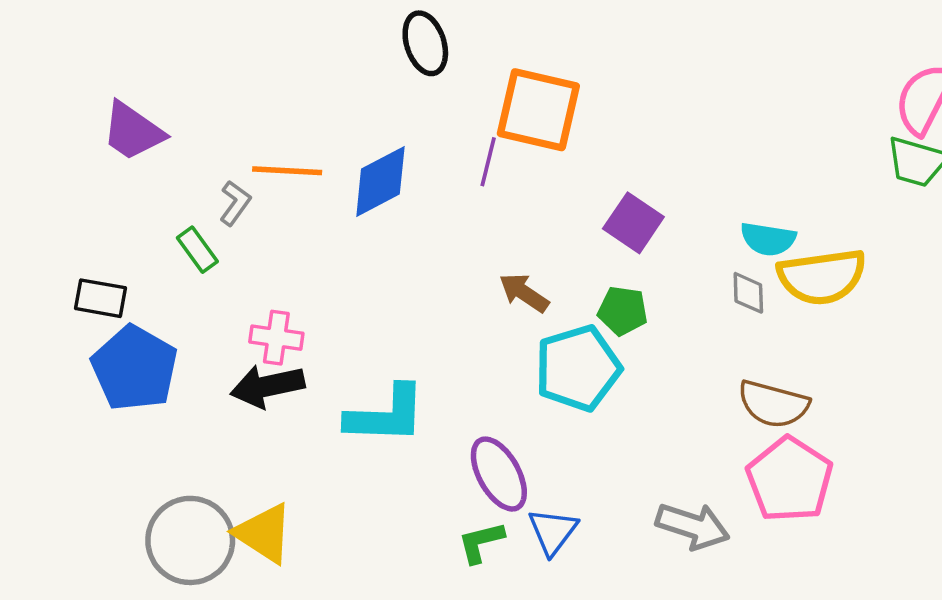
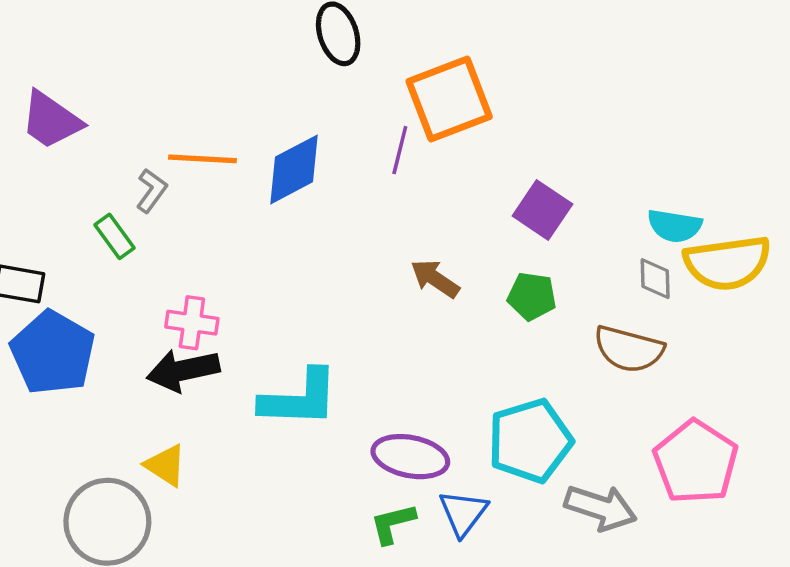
orange square: (538, 110) -> (449, 99), turned -34
cyan pentagon: (578, 368) -> (530, 441), moved
brown semicircle: (773, 404) -> (629, 349), moved
purple ellipse: (499, 474) -> (410, 457), turned -50
yellow triangle: (264, 533) -> (166, 465), moved, size x0.7

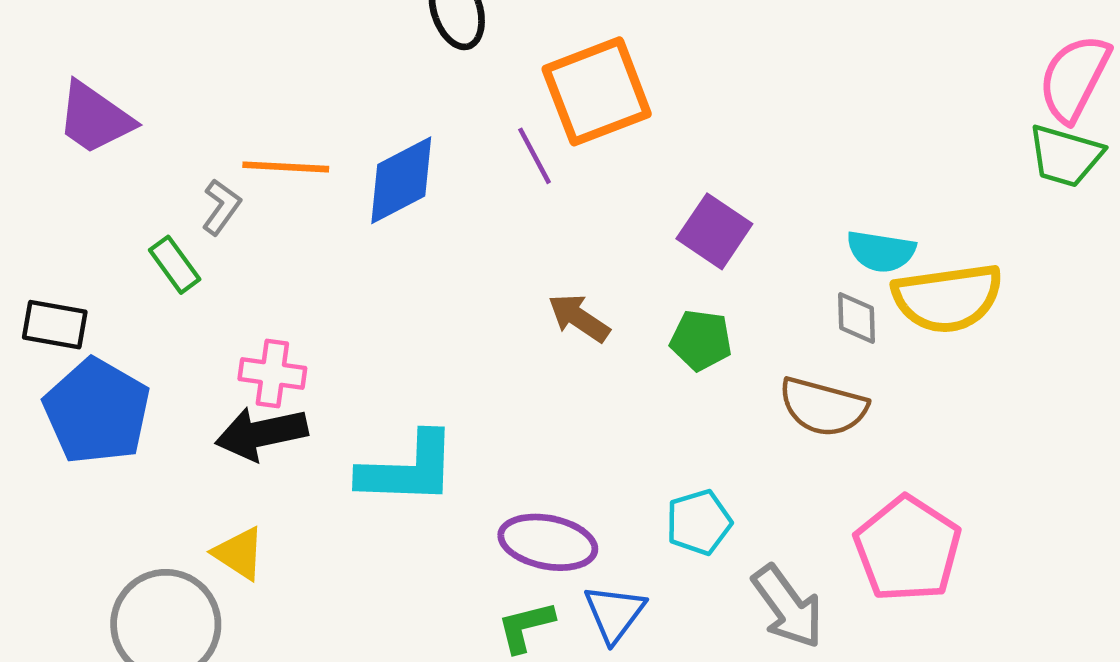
purple line: (400, 150) -> (534, 156), turned -42
cyan pentagon: (530, 441) -> (699, 522), size x0.6
gray arrow: (601, 508) -> (788, 607), turned 36

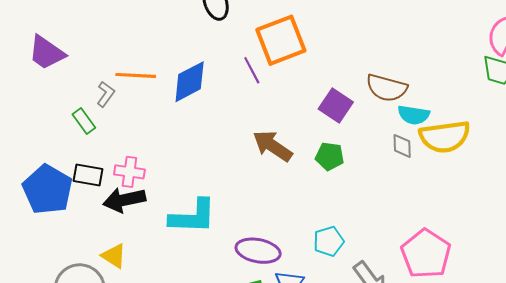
brown arrow: (579, 318) -> (273, 146), size x1.4
black rectangle: (55, 325) -> (88, 175), moved
brown semicircle: (823, 407) -> (387, 88), moved

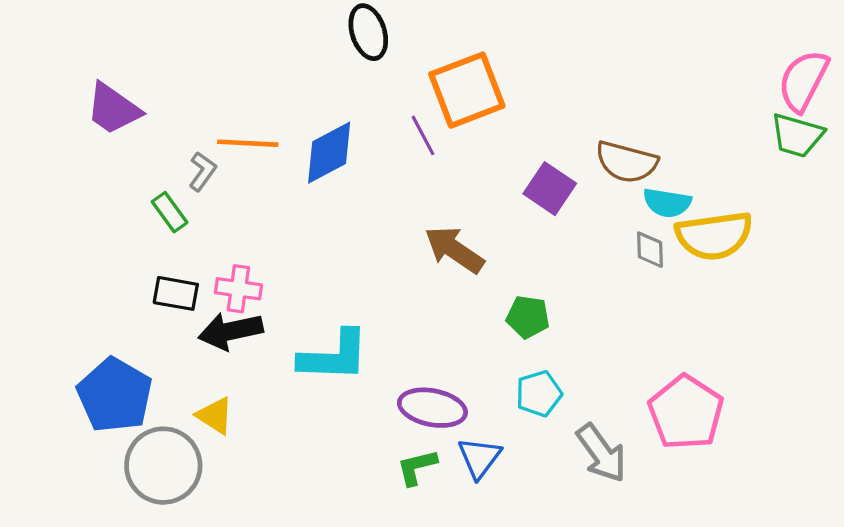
green pentagon: (330, 156) -> (528, 317), moved
blue pentagon: (48, 190) -> (115, 395), moved

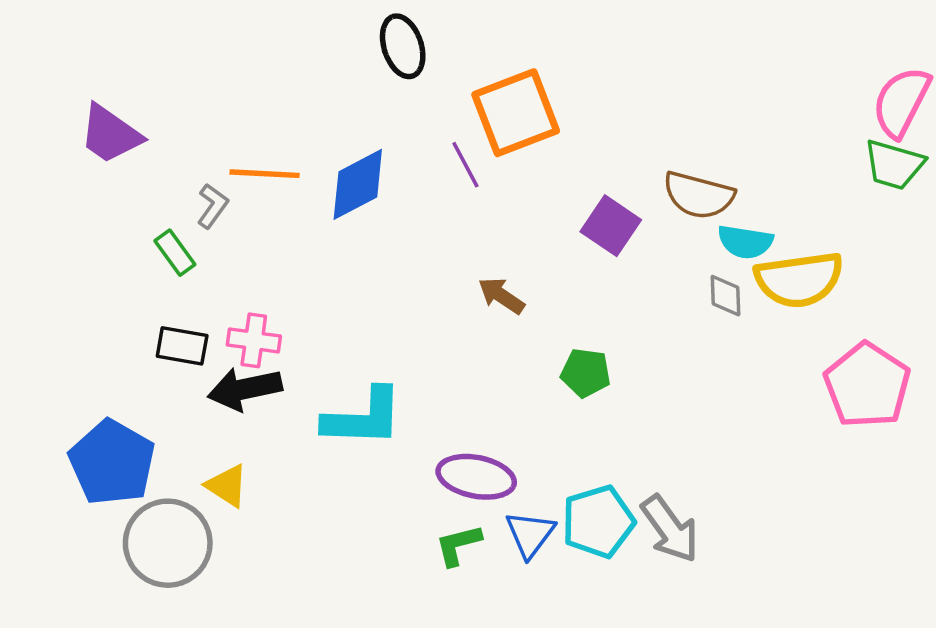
brown arrow: (454, 250) -> (501, 296), size x0.7
cyan pentagon: (539, 394) -> (598, 522), moved, size x1.4
pink pentagon: (686, 412) -> (867, 385), moved

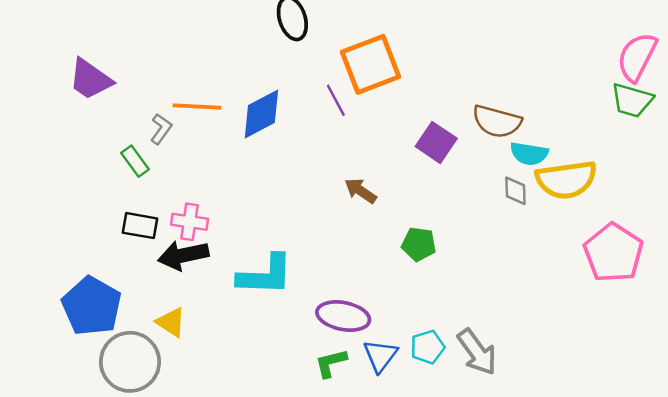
cyan pentagon: (598, 522) -> (427, 347), size x0.7

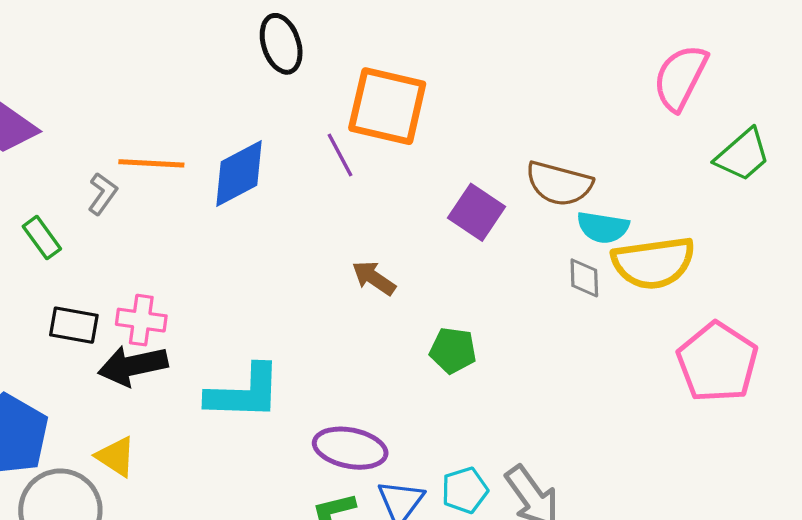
pink semicircle: (637, 57) -> (680, 77), moved
orange square: (370, 64) -> (387, 106), turned 34
green trapezoid: (632, 100) -> (743, 155), turned -57
green rectangle: (135, 161) -> (42, 238), moved

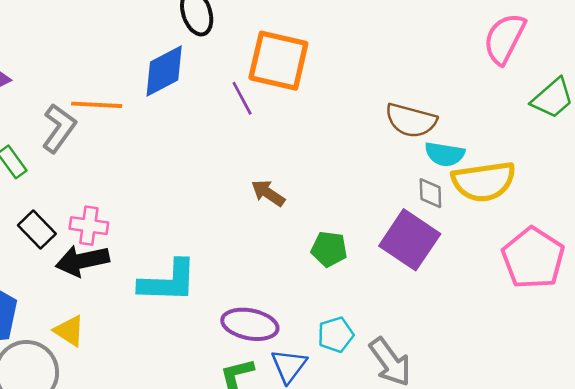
blue diamond: (239, 174) -> (164, 71), moved
gray L-shape: (103, 194) -> (59, 128), size x1.5
purple square: (476, 212) -> (410, 240), moved, size x1.4
black rectangle: (74, 325) -> (37, 229), turned 36
cyan pentagon: (465, 490) -> (336, 335), moved

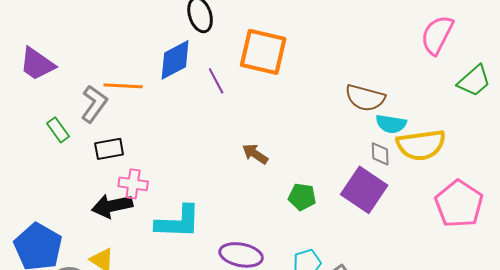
purple line: (242, 98) -> (216, 81), moved
pink cross: (89, 226) -> (133, 184), moved
black rectangle: (37, 229) -> (109, 149), moved, turned -56

